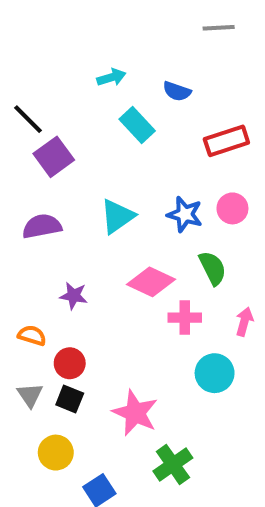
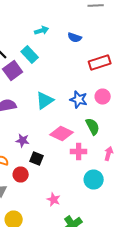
cyan rectangle: (137, 125) -> (30, 54), moved
black square: (70, 399) -> (37, 158), moved
pink star: (135, 413) -> (54, 200), size x0.6

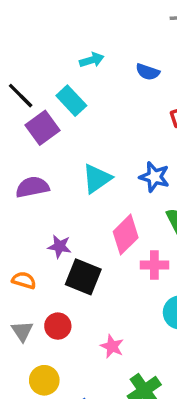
pink diamond: (62, 134) -> (126, 235), turned -70
black square: (37, 158) -> (83, 277), size x1.5
red circle: (21, 174) -> (58, 326), moved

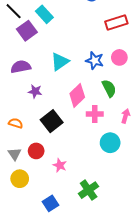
purple star: (60, 246) -> (35, 91), moved
black square: (83, 277) -> (52, 121), turned 30
pink star: (112, 346) -> (60, 165), moved
yellow circle: (44, 380) -> (20, 179), moved

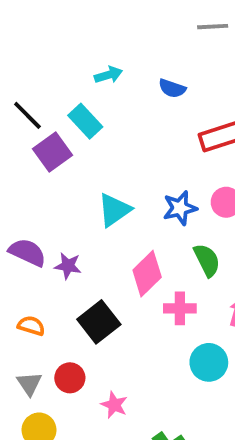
blue star: (95, 61) -> (180, 208), turned -30
purple semicircle: (21, 67) -> (27, 252), moved, turned 36

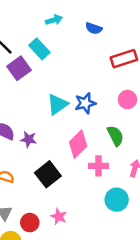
blue star: (180, 208) -> (85, 103), moved
red circle: (70, 378) -> (30, 223), moved
pink star: (114, 405) -> (59, 217), moved

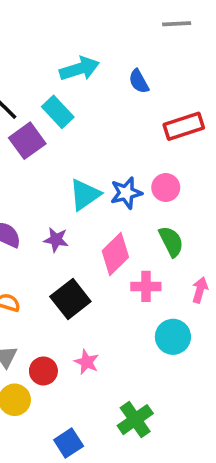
cyan arrow: (54, 20) -> (79, 69), size x1.5
blue semicircle: (94, 28) -> (139, 81), turned 42
pink circle: (127, 100) -> (166, 187), moved
purple star: (29, 139) -> (56, 240), moved

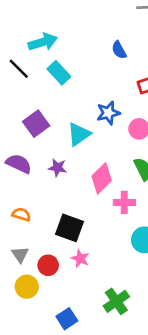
cyan arrow: (79, 69) -> (43, 42), moved
purple square: (27, 141) -> (36, 124), moved
blue star: (126, 193) -> (108, 113), moved
black square: (70, 299) -> (70, 228), moved, turned -32

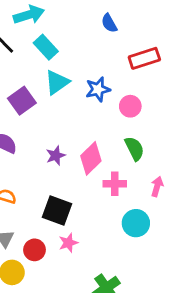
cyan triangle: (79, 134) -> (57, 82), moved
purple star: (57, 168) -> (56, 156), moved, turned -30
pink star: (80, 259) -> (68, 243), turned 30

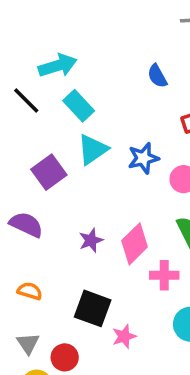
pink star: (68, 243) -> (124, 336), moved

